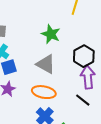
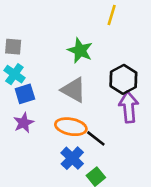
black line: (83, 100) -> (96, 138), moved

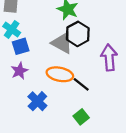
black hexagon: (123, 79) -> (78, 34), moved
blue cross: (72, 158) -> (37, 101), moved

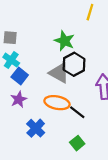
blue square: (21, 46) -> (20, 76), turned -35

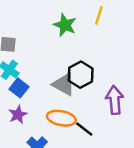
green star: (64, 41) -> (65, 25), moved

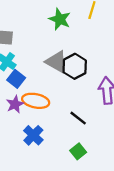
gray triangle: (64, 84) -> (56, 62), moved
orange ellipse: (61, 118) -> (36, 101), moved

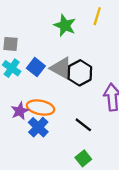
blue square: (16, 79) -> (36, 67), moved
blue cross: (33, 135) -> (38, 127), moved

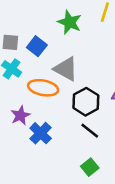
blue square: (36, 67) -> (37, 46), moved
black hexagon: (80, 73) -> (86, 102), moved
orange ellipse: (41, 108) -> (43, 88), moved

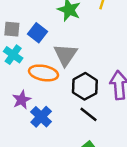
gray triangle: (66, 69) -> (65, 55), turned 35

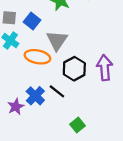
purple star: (22, 100) -> (16, 107), moved
black line: (89, 114) -> (57, 91), moved

